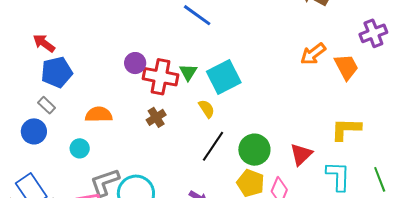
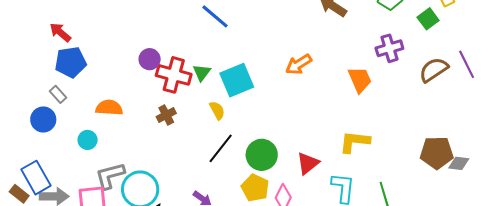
orange arrow: (313, 54) -> (299, 64), moved

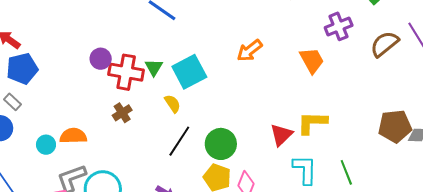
orange semicircle: (109, 108) -> (73, 136), moved
red triangle: (308, 163) -> (281, 135), moved

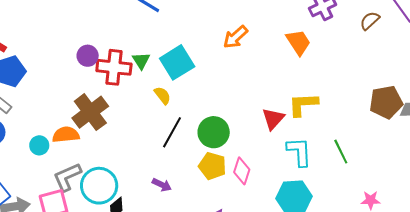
brown semicircle: (385, 44) -> (370, 21), size x0.7
brown cross: (122, 113) -> (90, 112), moved, size x1.8

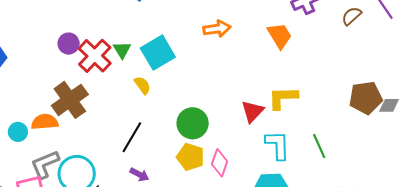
orange arrow: (236, 37) -> (217, 29), turned -148
red cross: (114, 67) -> (95, 56), turned 36
black line: (172, 132) -> (132, 137), moved

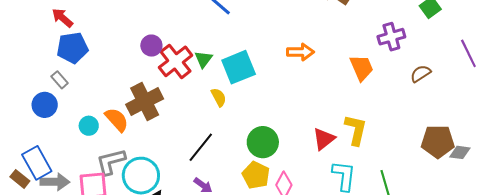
brown semicircle: (352, 16) -> (421, 74), moved
yellow L-shape: (283, 98) -> (356, 130), turned 96
orange semicircle: (45, 122) -> (117, 120), turned 44

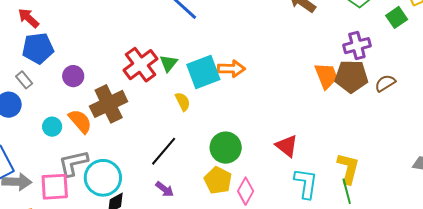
purple circle: (151, 46) -> (73, 76), moved
orange arrow: (300, 52) -> (231, 69), moved
yellow L-shape: (356, 130) -> (348, 168), moved
red triangle: (324, 139) -> (287, 146), turned -45
brown pentagon: (438, 142) -> (351, 76), moved

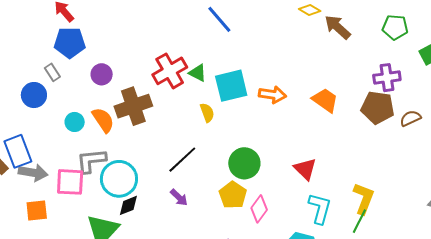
green triangle: (169, 63) -> (198, 73), turned -48
orange arrow: (231, 69) -> (272, 95), moved
orange trapezoid: (326, 76) -> (325, 100), moved, turned -40
green line: (347, 191) -> (359, 221), turned 35

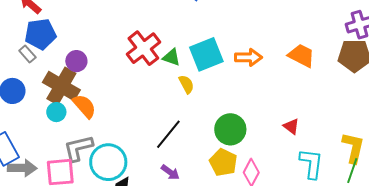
gray rectangle: (52, 72) -> (27, 54), moved
green triangle: (198, 73) -> (171, 57), moved
brown cross: (133, 106) -> (61, 86), moved, turned -33
red triangle: (305, 169) -> (291, 126), size x0.7

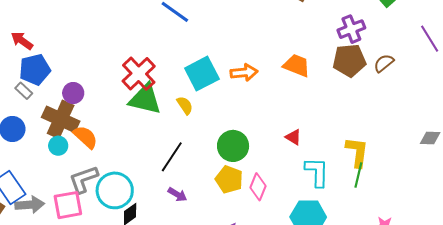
green triangle: (171, 57) -> (145, 99), moved, size x1.8

